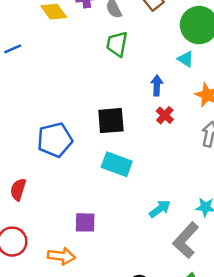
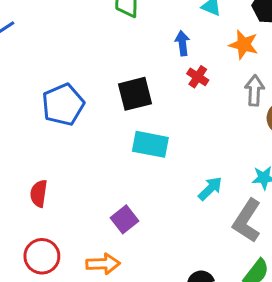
blue pentagon: (55, 140) -> (63, 105), moved
purple square: (85, 222) -> (125, 219), turned -30

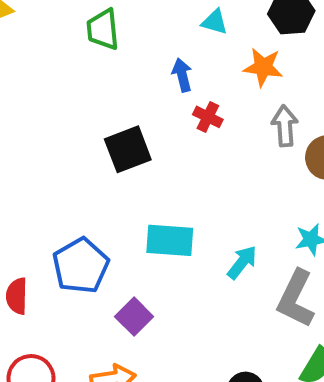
blue pentagon: (63, 105) -> (81, 266), moved
cyan rectangle: (150, 144) -> (170, 240), moved

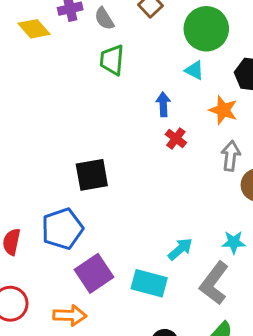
black square: (128, 149) -> (92, 175), moved
cyan rectangle: (170, 240) -> (149, 283), moved
purple square: (134, 317) -> (94, 273), size x1.4

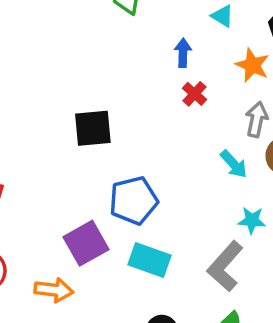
blue pentagon: (62, 229) -> (134, 201), moved
cyan arrow: (180, 249) -> (234, 164), moved, turned 84

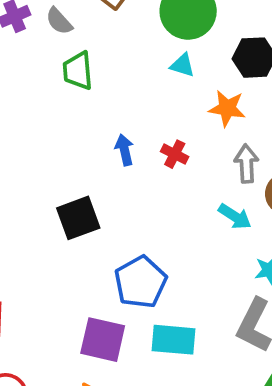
blue arrow: (183, 53) -> (124, 150), moved
purple square: (86, 243) -> (103, 340), turned -33

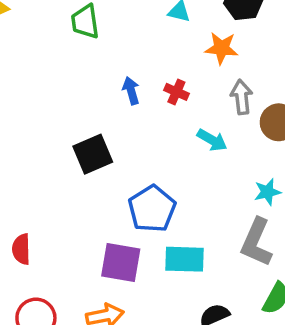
cyan arrow: (235, 216) -> (212, 140), moved

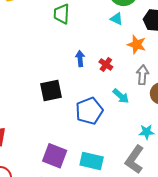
blue pentagon: (152, 209) -> (89, 111), moved

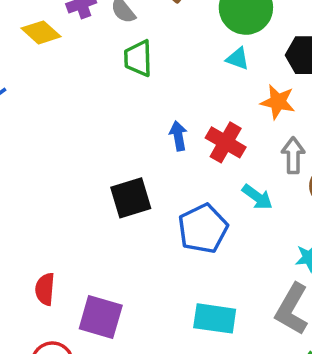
red cross: (106, 64) -> (226, 142), size x1.5
purple square: (55, 156) -> (101, 317), moved

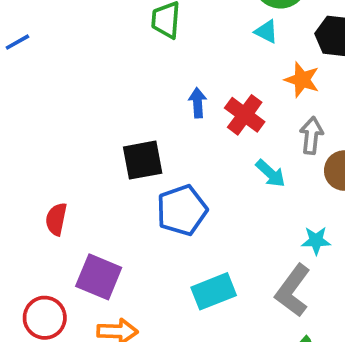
blue pentagon: (203, 229) -> (182, 210), moved
red semicircle: (45, 289) -> (56, 219), moved
cyan rectangle: (215, 318) -> (214, 291), turned -36

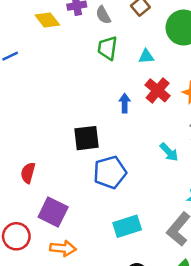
cyan triangle: (266, 32) -> (146, 57), moved, turned -35
red cross: (245, 115) -> (158, 90), moved

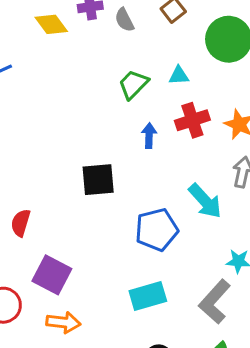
green trapezoid: (108, 48) -> (133, 84), moved, turned 35
red cross: (158, 90) -> (192, 120), turned 30
cyan arrow: (169, 152) -> (205, 201), size x1.4
blue pentagon: (110, 172) -> (157, 230), moved

